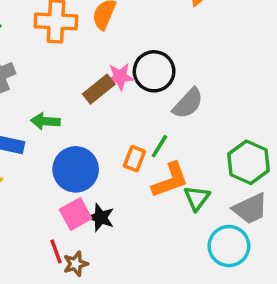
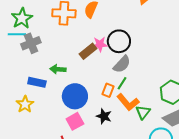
gray semicircle: (188, 103) -> (122, 64), moved
orange L-shape: (170, 180) -> (128, 102), turned 70
black star: (101, 218) -> (104, 116), moved

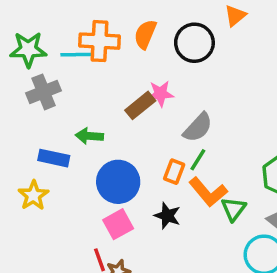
green star: (22, 18) -> (28, 50), turned 30
cyan line: (17, 34) -> (76, 55), moved
black circle: (119, 41) -> (194, 43), moved

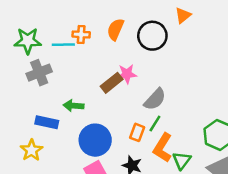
orange cross: (99, 41) -> (81, 34), size x0.6
orange L-shape: (208, 192) -> (163, 148), turned 72

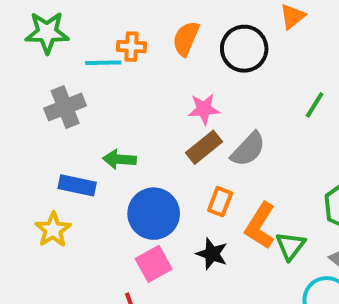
green star: (28, 41) -> (47, 33), moved
brown rectangle: (112, 83) -> (204, 147), moved
green line: (155, 124) -> (315, 105), moved

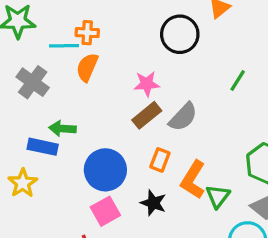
orange semicircle: (186, 39) -> (87, 67), moved
gray cross: (65, 107) -> (33, 82), turned -32
green arrow: (119, 159) -> (62, 129), moved

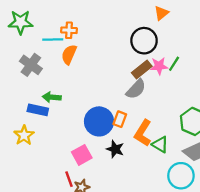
black circle: (180, 34) -> (144, 41), moved
pink star: (147, 84) -> (159, 66), moved
brown rectangle: (147, 115) -> (142, 70), moved
blue circle: (105, 170) -> (99, 121), moved
green triangle: (218, 196) -> (160, 145), turned -36

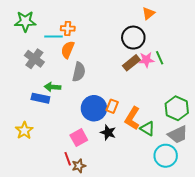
green line: (174, 64) -> (160, 58), turned -56
gray semicircle: (136, 89) -> (79, 72), moved, turned -30
yellow star: (24, 135) -> (24, 130), moved

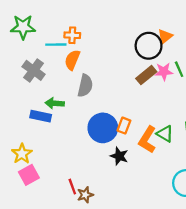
orange triangle: (148, 13) -> (165, 36), moved
green triangle: (147, 128) -> (165, 134), moved
pink square: (79, 138) -> (29, 175), moved

